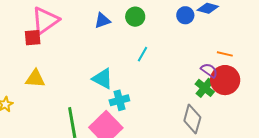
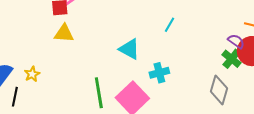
yellow triangle: (35, 79) -> (64, 33), moved
cyan cross: (119, 100) -> (159, 73), moved

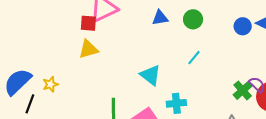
yellow triangle: (64, 33) -> (88, 49), turned -30
green cross: (232, 59) -> (243, 90), moved

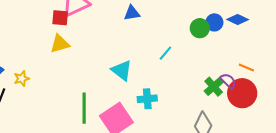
green circle: (193, 19) -> (200, 28), moved

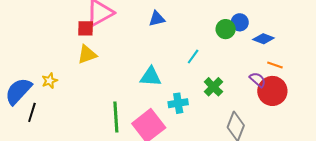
blue diamond: (238, 20) -> (263, 39), moved
cyan triangle: (122, 70) -> (151, 77), turned -30
yellow star: (22, 79) -> (50, 81), moved
green cross: (214, 87) -> (213, 87), moved

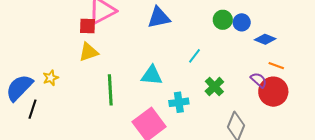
blue triangle: (157, 19) -> (159, 18), size x1.4
green circle: (226, 29) -> (223, 20), moved
green line: (116, 117) -> (110, 90), moved

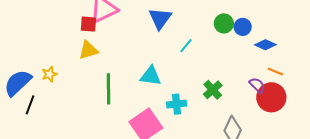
blue triangle: (159, 18) -> (160, 19), turned -45
cyan line: (194, 56) -> (186, 46), moved

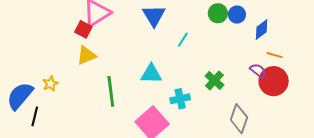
red square: (88, 24) -> (83, 29), turned 30
blue diamond: (265, 45) -> (262, 30), turned -55

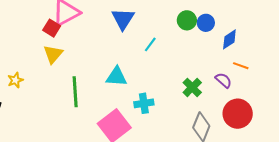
yellow triangle: (86, 55) -> (53, 54), turned -30
green cross: (214, 80) -> (192, 87), moved
red circle: (274, 81) -> (238, 114), moved

